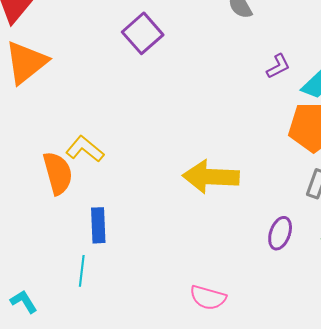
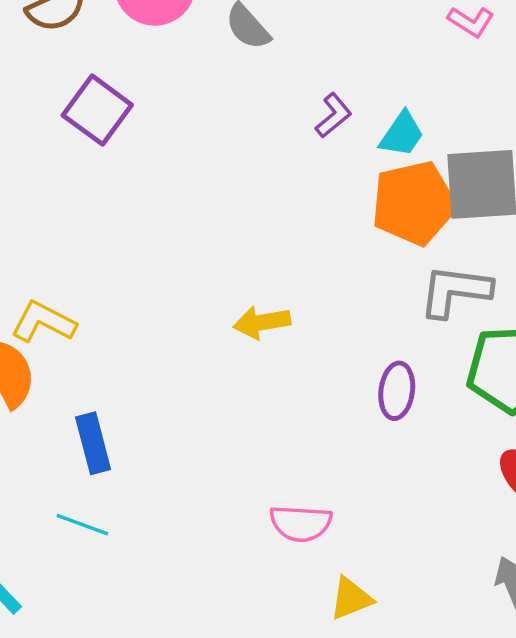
yellow arrow: (211, 177) -> (262, 322), size x0.6
cyan line: (82, 271) -> (82, 525), turned -64

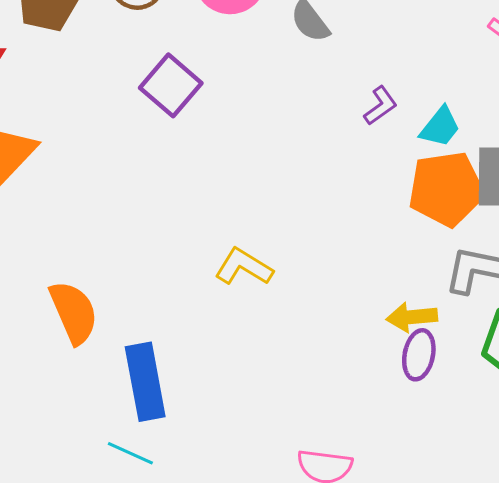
yellow L-shape: (43, 322) -> (244, 267), moved
yellow arrow: (262, 322) -> (412, 317), moved
blue rectangle: (93, 443) -> (145, 382), size x1.4

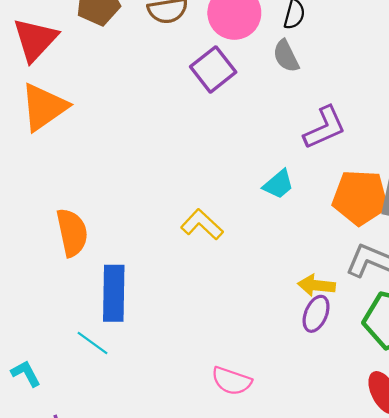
purple square: (171, 85) -> (213, 69), moved
purple L-shape: (380, 106) -> (325, 128), size x1.6
cyan trapezoid: (440, 127) -> (278, 184), moved

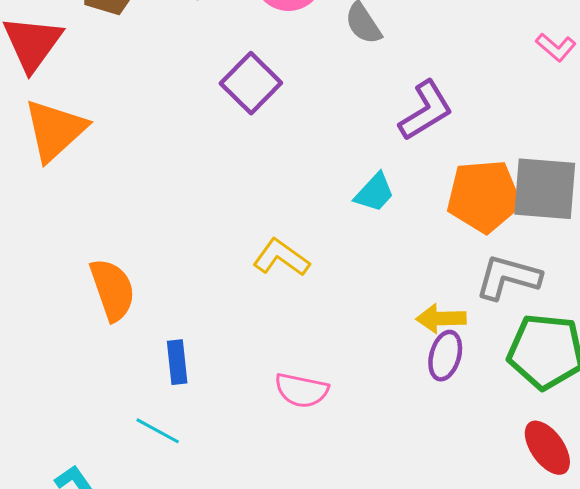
purple square: (213, 69) -> (251, 83), moved
blue rectangle: (114, 293) -> (177, 362), size x0.6
pink semicircle: (232, 381) -> (302, 390), moved

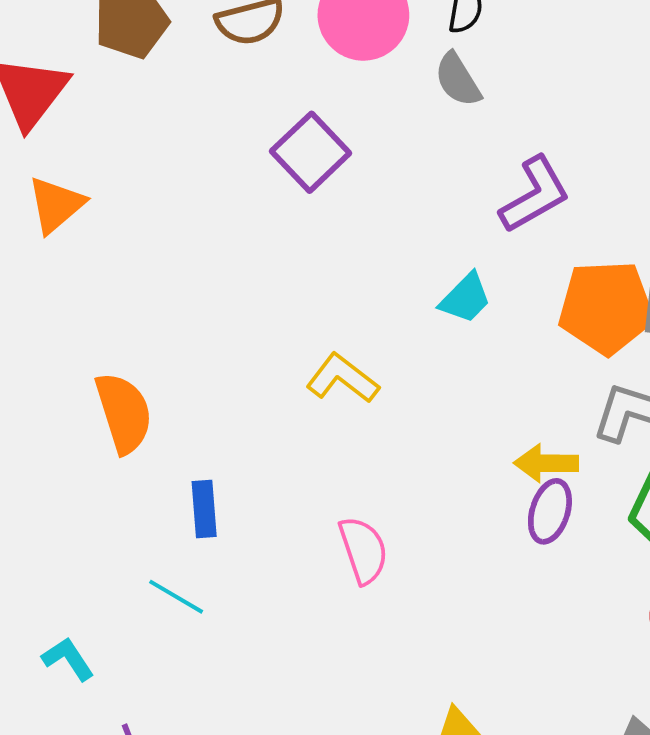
orange triangle: (55, 130) -> (56, 205), size x0.7
pink semicircle: (302, 390) -> (363, 550), turned -122

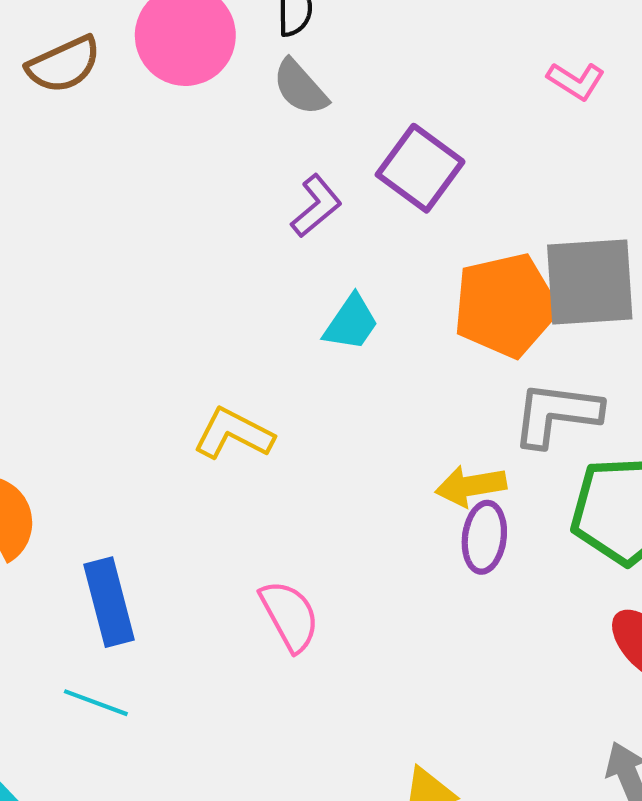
purple square: (311, 152) -> (420, 168), moved
purple L-shape: (535, 195) -> (316, 206), moved, size x0.7
blue rectangle: (204, 509) -> (109, 602), size x1.4

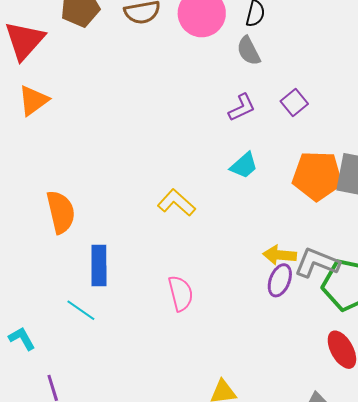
purple square: (420, 168) -> (294, 102), size x0.7
gray L-shape: (556, 414) -> (317, 263), moved

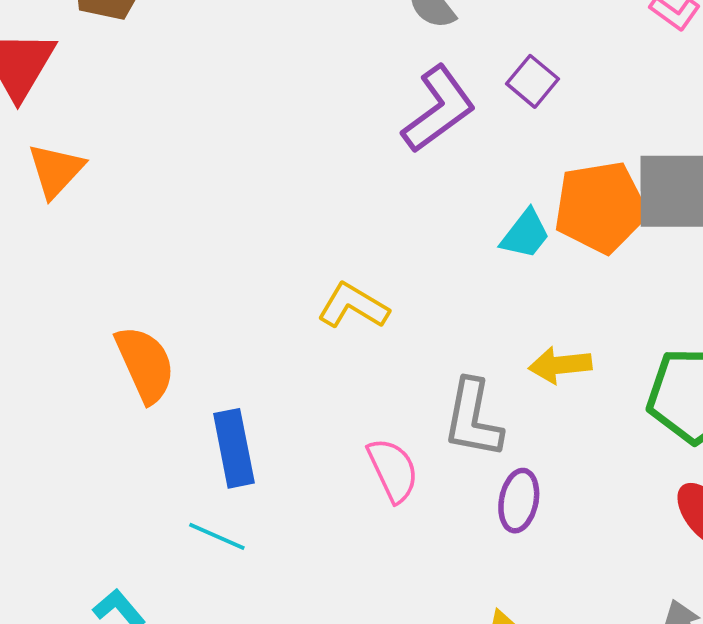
purple L-shape: (242, 107) -> (439, 109), size x1.6
cyan trapezoid: (244, 165) -> (525, 234), moved
gray L-shape: (317, 263) -> (473, 419), moved, turned -90
purple ellipse: (280, 280) -> (519, 501), moved

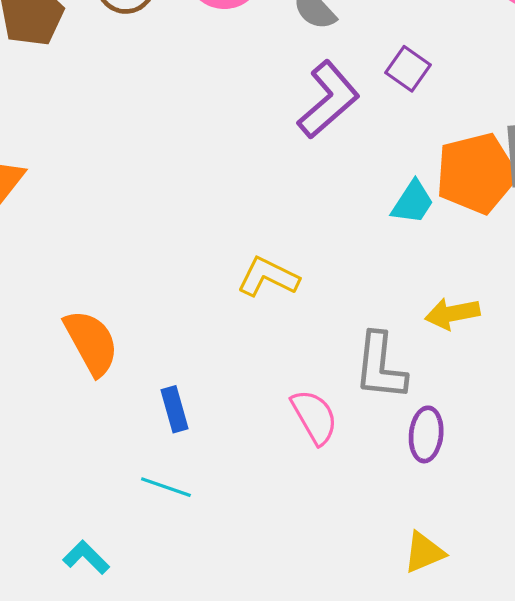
blue rectangle: (234, 448) -> (175, 409), size x0.7

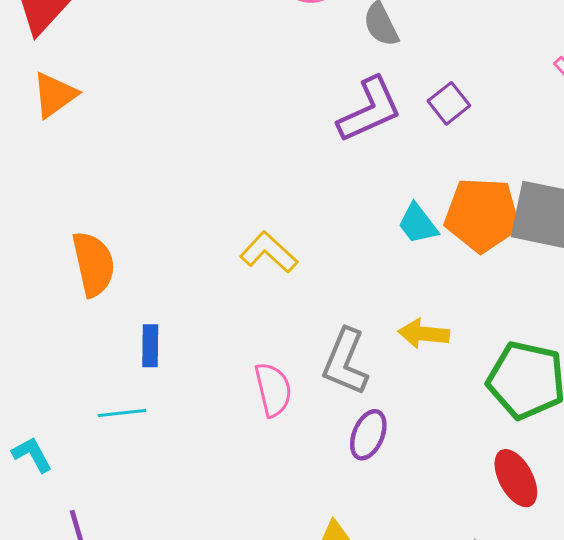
cyan trapezoid: (413, 202) -> (418, 224), turned 93
cyan line: (166, 487) -> (122, 413), turned -42

